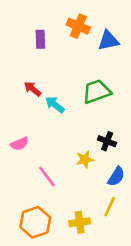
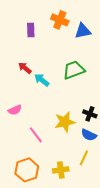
black cross: (107, 141) -> (90, 114), moved
yellow star: (85, 159) -> (65, 122), size x1.5
blue semicircle: (116, 176) -> (89, 135), turned 84

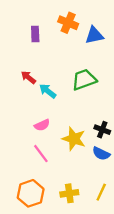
pink semicircle: (15, 110) -> (42, 125), moved
yellow star: (65, 122) -> (74, 139), turned 30
yellow line: (84, 158) -> (101, 192), moved

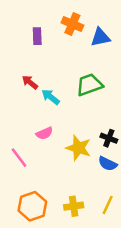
pink line: (41, 154) -> (19, 158), moved

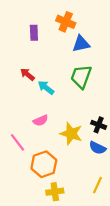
blue triangle: (100, 37) -> (81, 44), moved
green trapezoid: (89, 85) -> (81, 77), turned -50
orange hexagon: (32, 206) -> (44, 164), moved
yellow cross: (74, 206) -> (55, 192), moved

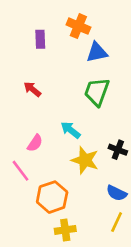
cyan arrow: (46, 88) -> (70, 130), moved
pink semicircle: (41, 120) -> (35, 143), moved, turned -32
blue semicircle: (98, 148) -> (117, 193), moved

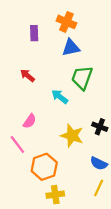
blue triangle: (97, 52) -> (71, 48), moved
cyan arrow: (70, 130) -> (60, 97), moved

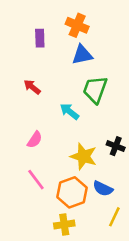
pink line: (17, 144) -> (36, 180), moved
blue semicircle: (99, 163) -> (103, 189), moved
orange hexagon: (44, 167) -> (72, 192), moved

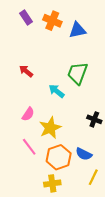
orange cross: (77, 25) -> (52, 21), moved
purple rectangle: (40, 38) -> (26, 18), moved, turned -32
blue triangle: (82, 55) -> (77, 30), moved
yellow star: (84, 156) -> (50, 128), moved, turned 30

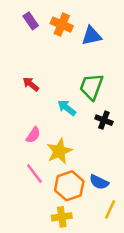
black cross: (94, 119) -> (104, 120), moved

